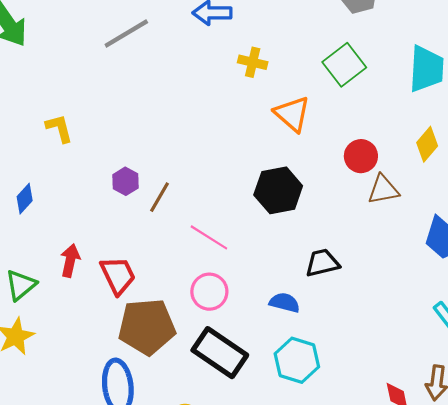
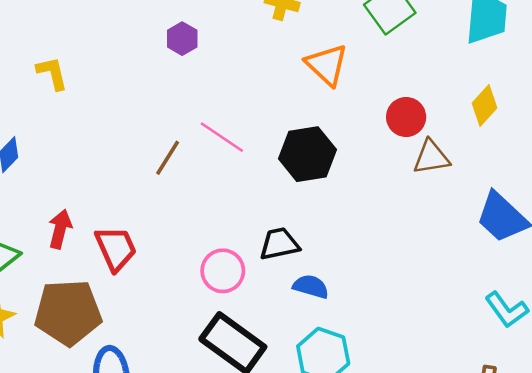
purple hexagon: (125, 181) -> (182, 39), moved
pink line: (209, 237) -> (222, 137), moved
black trapezoid: (322, 263) -> (279, 244), moved
brown pentagon: (147, 327) -> (68, 312), moved

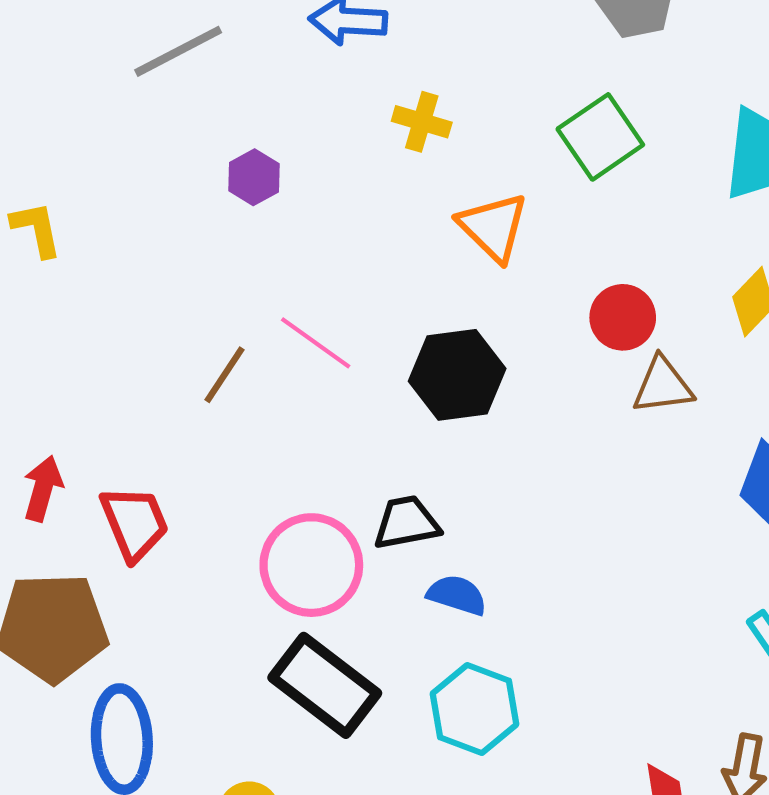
pink circle: (223, 271) -> (311, 565), size x1.4

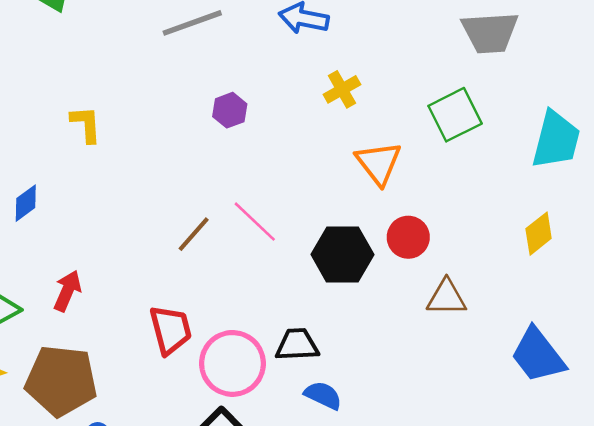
yellow cross: (422, 122) -> (342, 89), turned 36
red circle: (623, 317) -> (408, 237), moved
brown triangle: (663, 385) -> (446, 298), moved
red trapezoid: (134, 523) -> (171, 330), moved

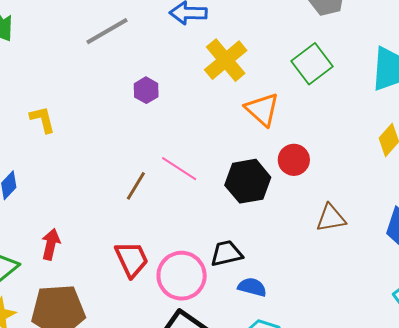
yellow cross: (342, 89) -> (226, 60), size x1.6
brown triangle: (446, 298) -> (331, 218), moved

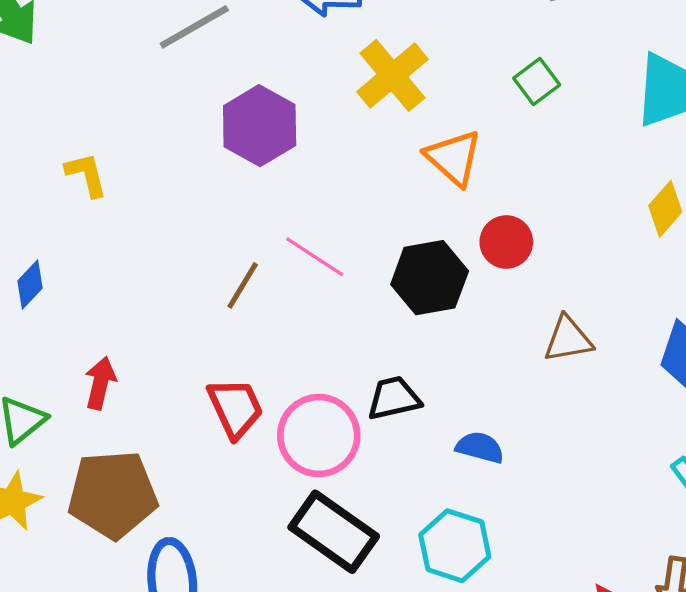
green square: (312, 64) -> (537, 82), size x0.7
purple hexagon: (146, 90) -> (260, 126), size x1.8
blue semicircle: (252, 287) -> (480, 447), moved

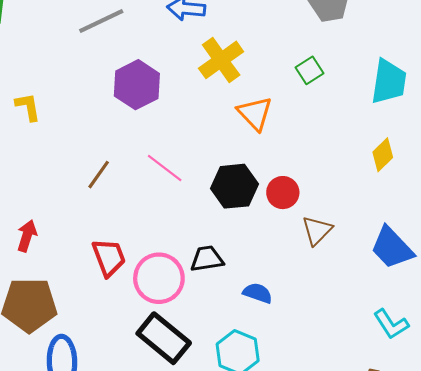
red circle: (506, 242) -> (283, 193), moved
brown line: (243, 285) -> (99, 175), moved
brown triangle: (568, 339) -> (317, 231), turned -40

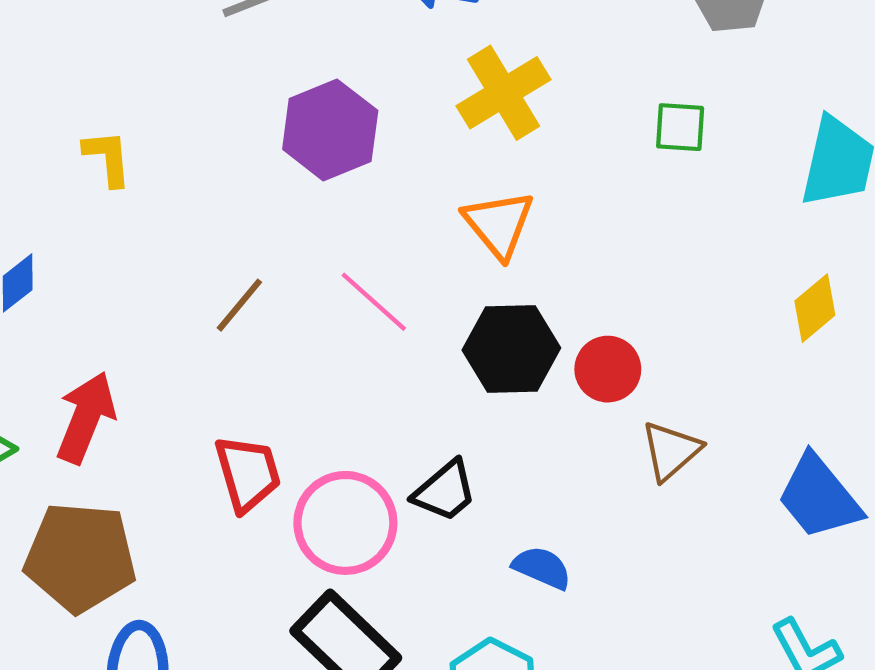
green square: (310, 70) -> (680, 127), turned 32
orange triangle: (255, 113) -> (499, 224), moved
red arrow: (27, 236) -> (86, 417), size x1.4
black trapezoid: (207, 259) -> (445, 491), turned 144

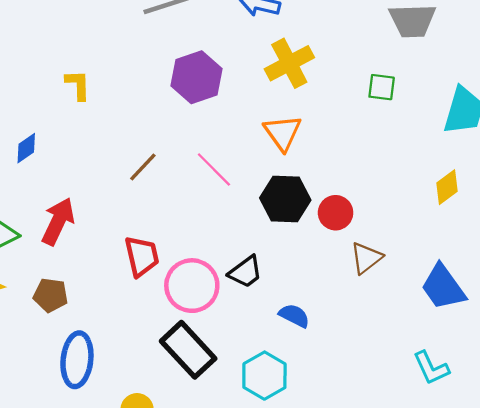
brown pentagon: (80, 557) -> (51, 295), size x0.6

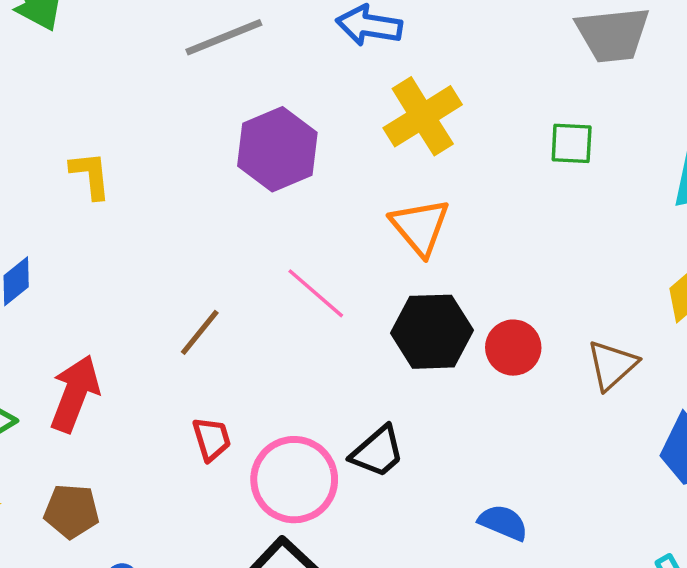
brown line: (143, 167) -> (200, 332), moved
red trapezoid: (142, 256) -> (212, 439), size x0.7
brown triangle: (366, 258) -> (612, 365), moved
blue semicircle: (294, 316) -> (503, 523), moved

